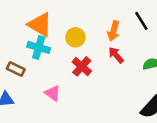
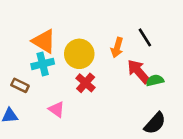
yellow circle: (75, 37) -> (79, 54), size x1.5
cyan cross: (39, 47) -> (43, 64), turned -30
red arrow: (116, 55) -> (139, 72), moved, size x1.5

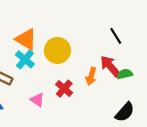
orange arrow: (117, 48) -> (91, 76), moved
cyan cross: (43, 64) -> (25, 59), turned -36
red cross: (86, 83) -> (64, 89), moved

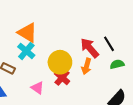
black line: (116, 36) -> (109, 44), moved
yellow circle: (57, 50) -> (60, 62), moved
red arrow: (110, 66) -> (90, 48), moved

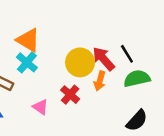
yellow circle: (60, 62) -> (80, 62), moved
green semicircle: (117, 64) -> (137, 78), size x1.5

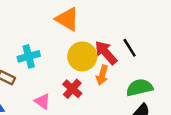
orange triangle: (28, 40) -> (67, 19), moved
cyan cross: (27, 62) -> (29, 56), turned 35
green semicircle: (137, 78) -> (139, 88), moved

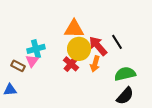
orange triangle: (67, 19) -> (74, 29), moved, turned -30
red cross: (72, 89) -> (71, 64), moved
pink triangle: (42, 101) -> (32, 61), moved, turned 32

